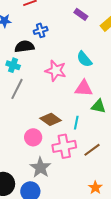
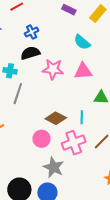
black semicircle: (24, 47) -> (30, 53), moved
cyan semicircle: (84, 59) -> (82, 42), moved
pink triangle: (84, 88) -> (83, 71), moved

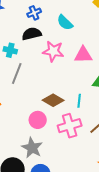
cyan semicircle: (82, 42) -> (65, 23), moved
gray star: (54, 167) -> (32, 148), moved

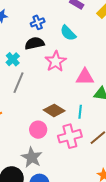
cyan cross: (10, 50) -> (13, 59), turned 32
pink star: (53, 51) -> (56, 61), turned 30
pink triangle: (83, 55) -> (85, 77), moved

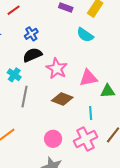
cyan semicircle: (68, 33) -> (85, 35), moved
brown diamond: (54, 110) -> (62, 99), moved

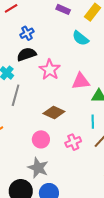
brown diamond: (62, 99) -> (54, 112), moved
cyan line: (91, 113) -> (93, 122), moved
pink cross: (85, 139) -> (73, 142), size x0.7

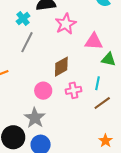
brown diamond: (54, 112) -> (61, 67), turned -65
pink cross: (73, 142) -> (73, 90), moved

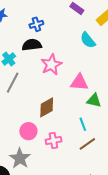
cyan line: (98, 83) -> (83, 124), turned -32
pink cross: (73, 90) -> (53, 141), moved

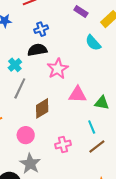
pink triangle: (79, 82) -> (77, 95), moved
brown diamond: (47, 107) -> (42, 108), moved
pink circle: (28, 131) -> (26, 135), moved

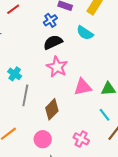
blue cross: (41, 29) -> (50, 20), moved
black semicircle: (37, 50) -> (53, 42), moved
pink cross: (63, 144) -> (81, 139), turned -35

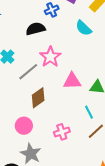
black semicircle: (53, 42) -> (36, 29), moved
gray line: (25, 95) -> (28, 72), moved, turned 30
pink cross: (81, 139) -> (62, 132), turned 35

